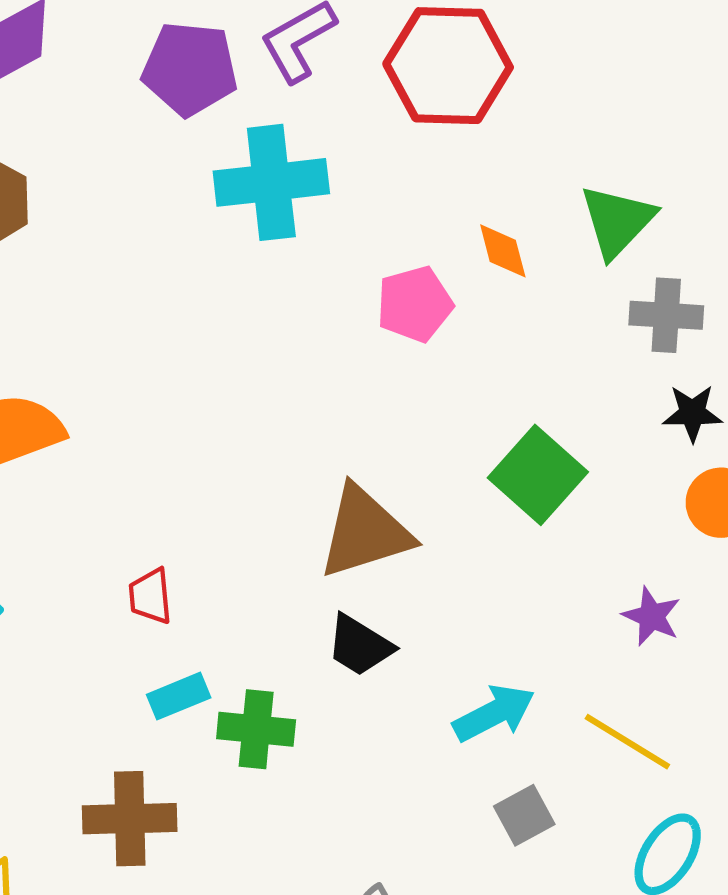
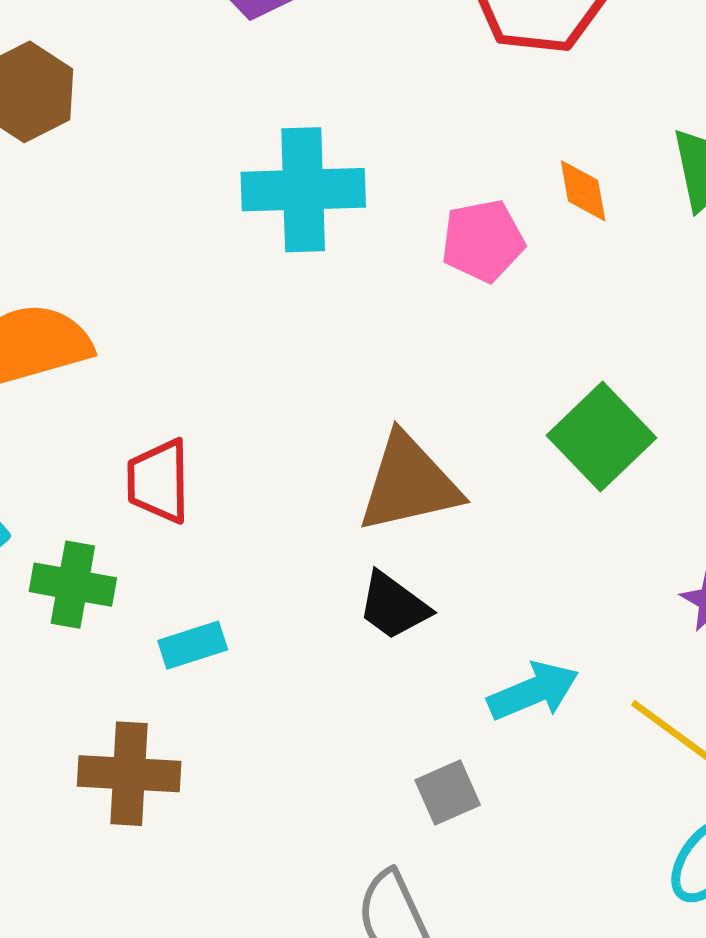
cyan cross: (271, 182) -> (303, 190), moved
red trapezoid: (150, 596) -> (159, 481), moved, size x1.4
green cross: (256, 729) -> (73, 585), moved
gray square: (524, 815) -> (448, 793), moved

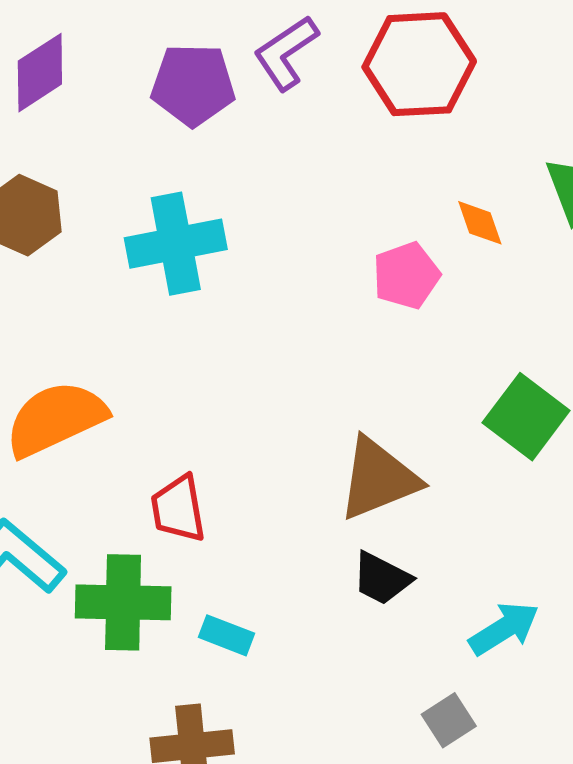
cyan cross: (303, 190) -> (176, 244), moved
green cross: (73, 585) -> (123, 602), size x1.4
cyan rectangle: (193, 645) -> (226, 635), turned 48

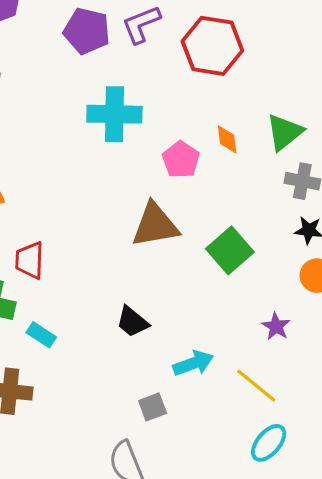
cyan cross: (176, 244) -> (114, 114), moved
pink pentagon: (406, 276) -> (181, 160), turned -30
brown triangle: (378, 479) -> (155, 225), moved

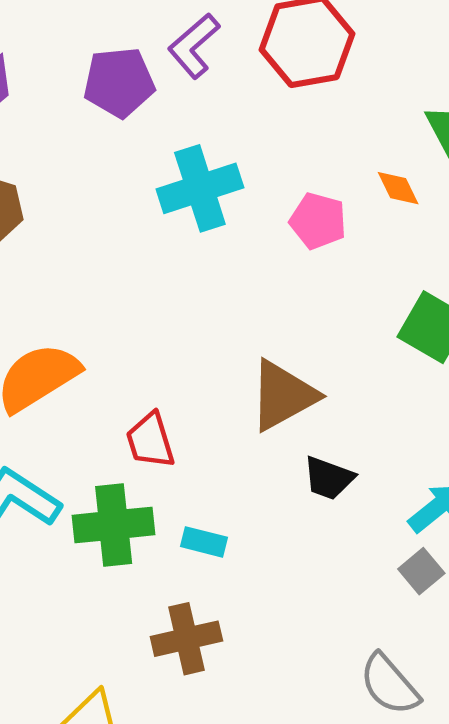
orange diamond: (227, 139) -> (398, 188), moved
brown triangle: (155, 225) -> (283, 396), moved
gray square: (153, 407) -> (421, 571), moved

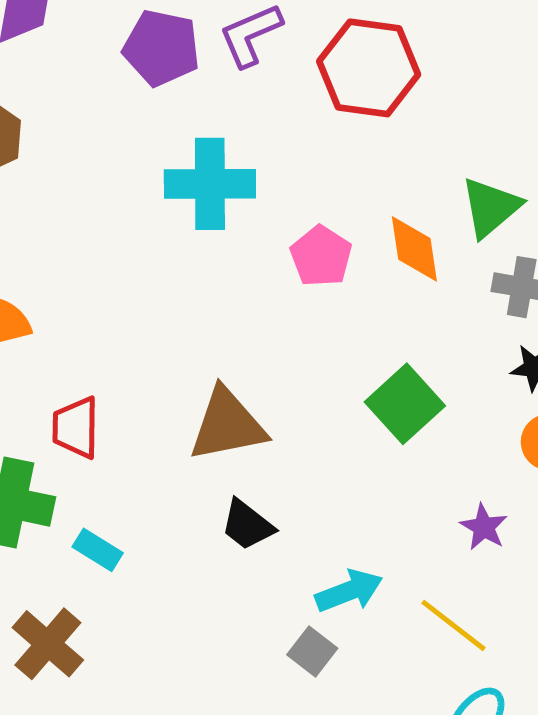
orange diamond: (398, 188) -> (414, 249), size x1.4
gray square: (421, 571) -> (312, 651), turned -30
brown cross: (186, 639) -> (48, 644), turned 36

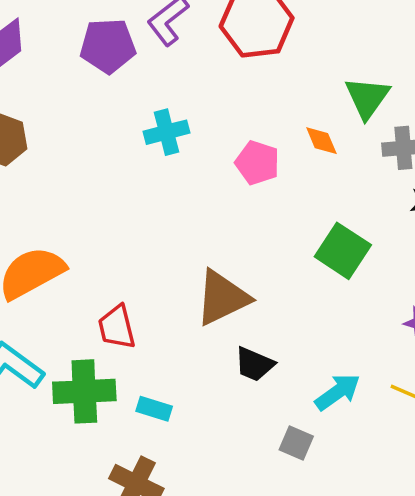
cyan cross: (210, 184) -> (167, 132), size x0.7
orange diamond: (414, 249) -> (321, 141), size x0.7
gray square: (312, 651) -> (296, 443), moved

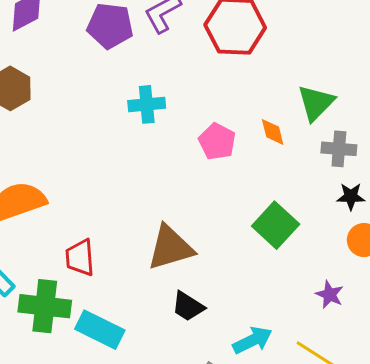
cyan rectangle: (154, 409) -> (100, 330), size x1.6

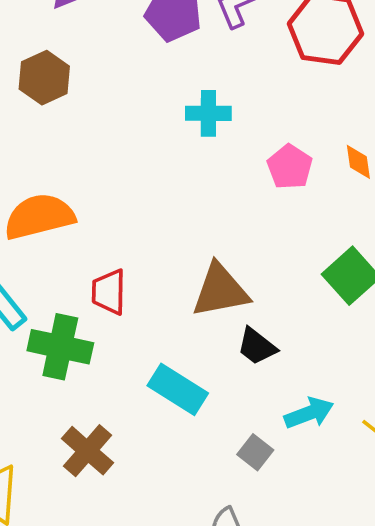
black trapezoid: (188, 306) -> (257, 346), moved
cyan rectangle: (100, 330) -> (178, 389), moved

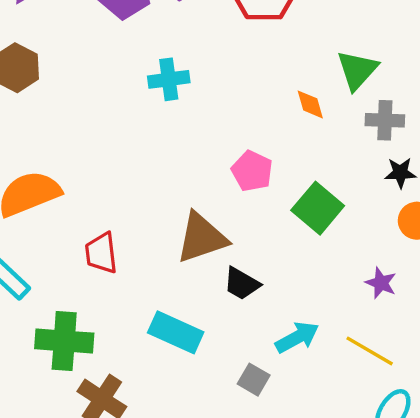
pink pentagon: (290, 167) -> (252, 171), moved
green cross: (60, 347) -> (64, 341), moved

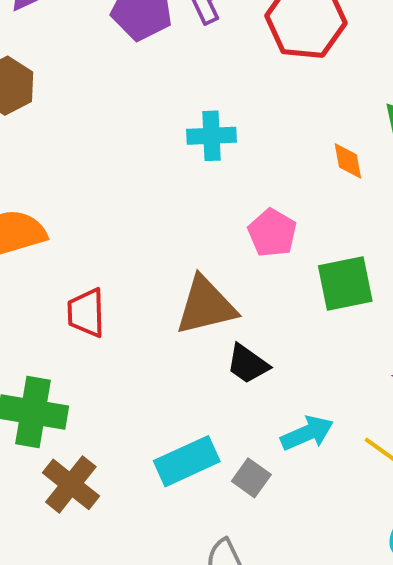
cyan cross: (169, 79) -> (212, 136), moved
green square: (318, 208) -> (345, 284), turned 33
cyan rectangle: (176, 332) -> (187, 461), moved, turned -54

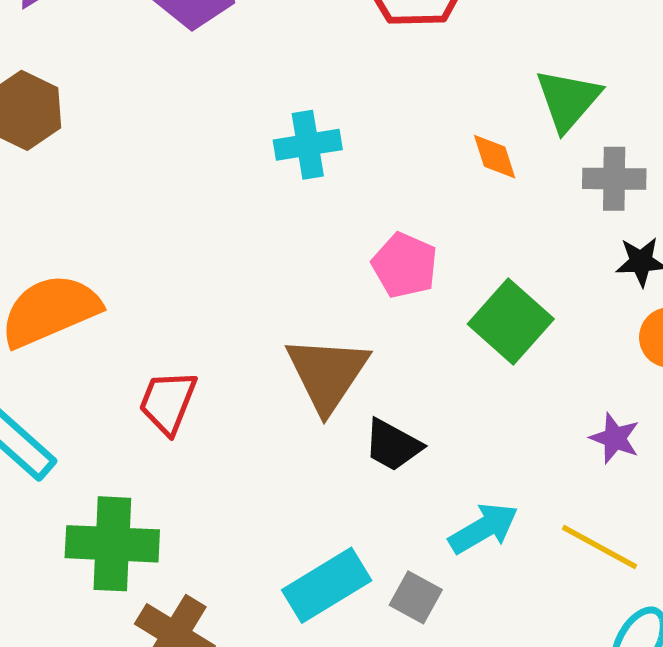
green square: (345, 284) -> (511, 322), turned -30
brown triangle: (206, 306) -> (327, 374), turned -36
red trapezoid: (86, 313) -> (168, 402), turned 30

